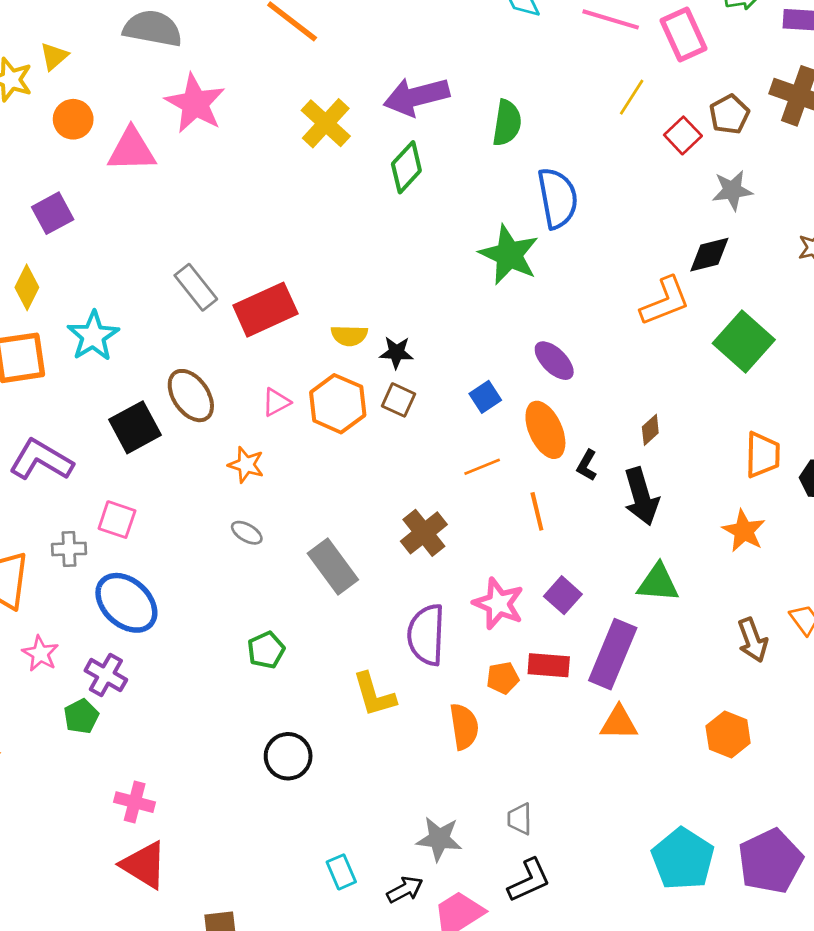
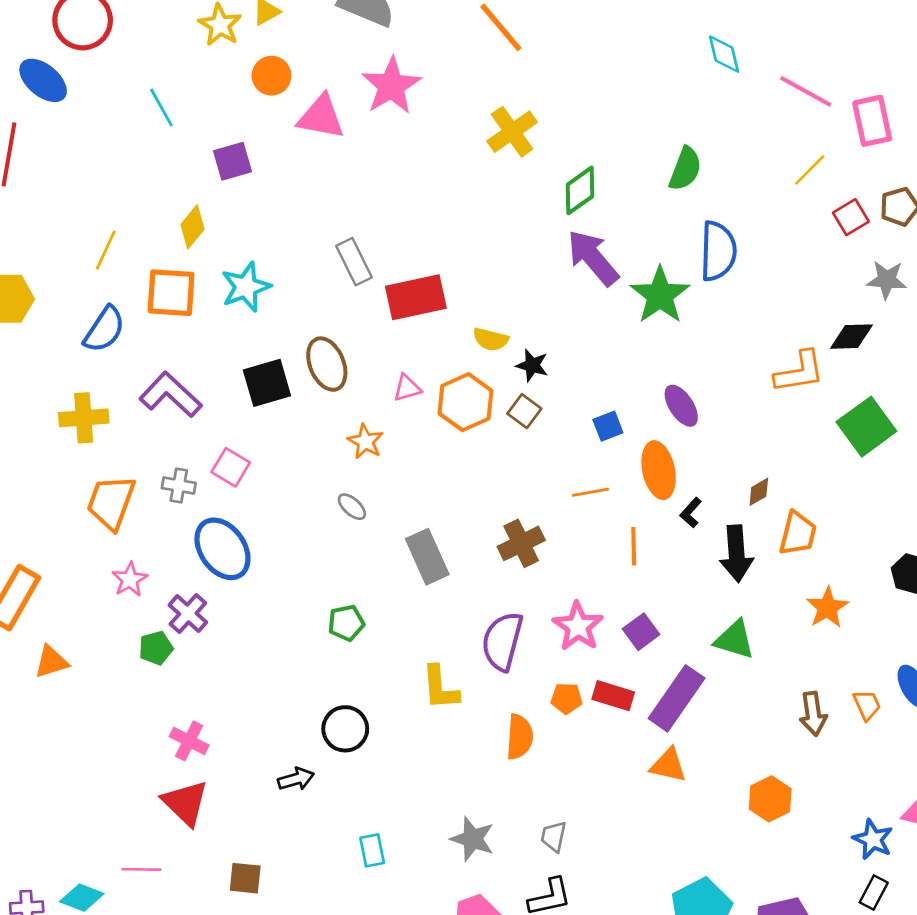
purple arrow: (416, 96) -> (593, 258), moved, turned 52
orange trapezoid: (763, 455) -> (798, 534), moved
black arrow: (405, 890) -> (296, 779), moved

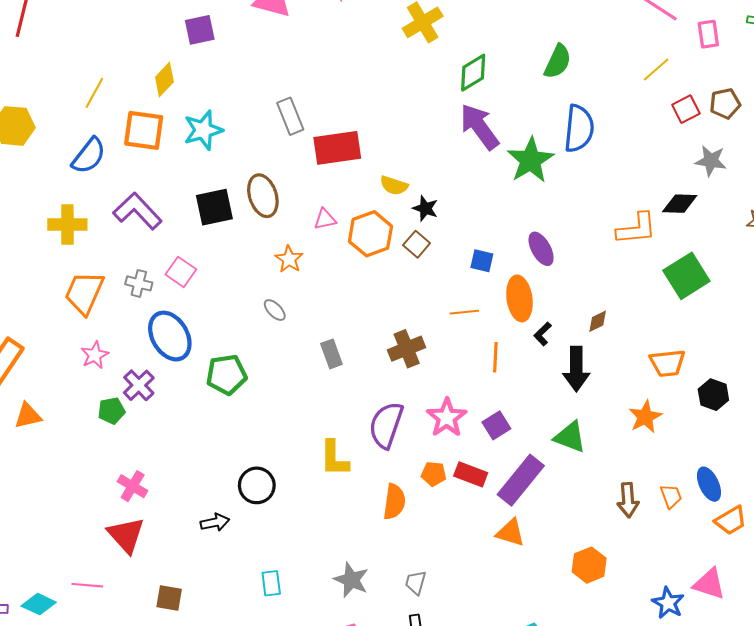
pink rectangle: (872, 121) -> (708, 34), size x0.7
blue square: (608, 426) -> (482, 261), turned 30
orange trapezoid: (798, 534) -> (667, 363), moved, turned 66
gray rectangle: (427, 557) -> (331, 354), size x0.7
green pentagon: (346, 623) -> (226, 375), moved, size x1.4

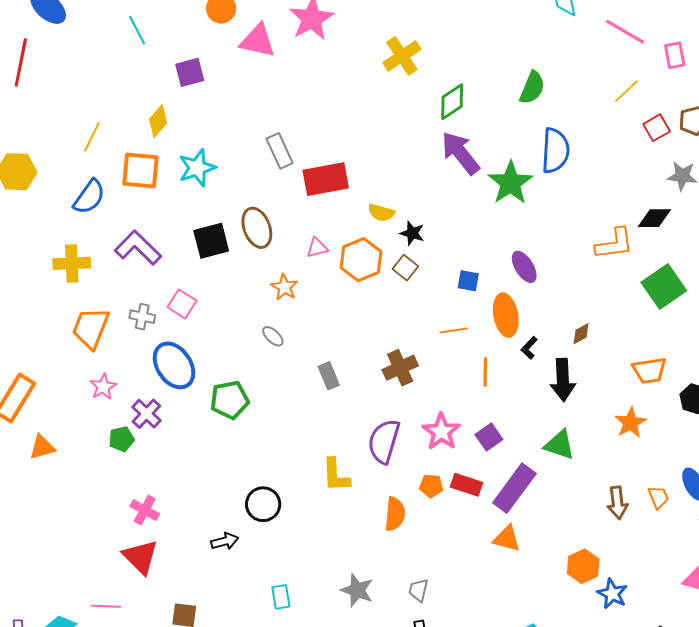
blue star: (668, 603) -> (612, 594), moved

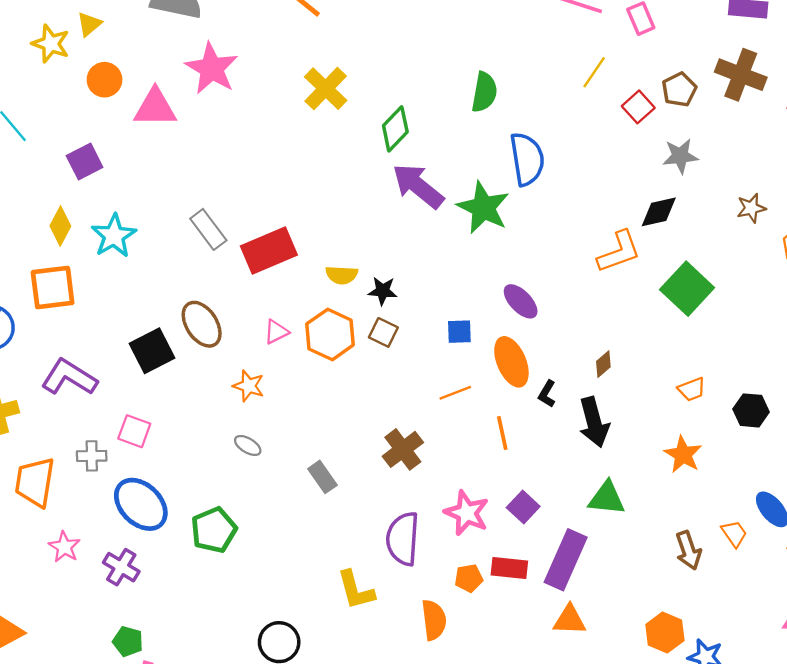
cyan star: (197, 168) -> (114, 236), moved
orange trapezoid: (649, 370) -> (692, 389), size x0.7
green pentagon: (121, 439) -> (128, 641), moved, turned -30

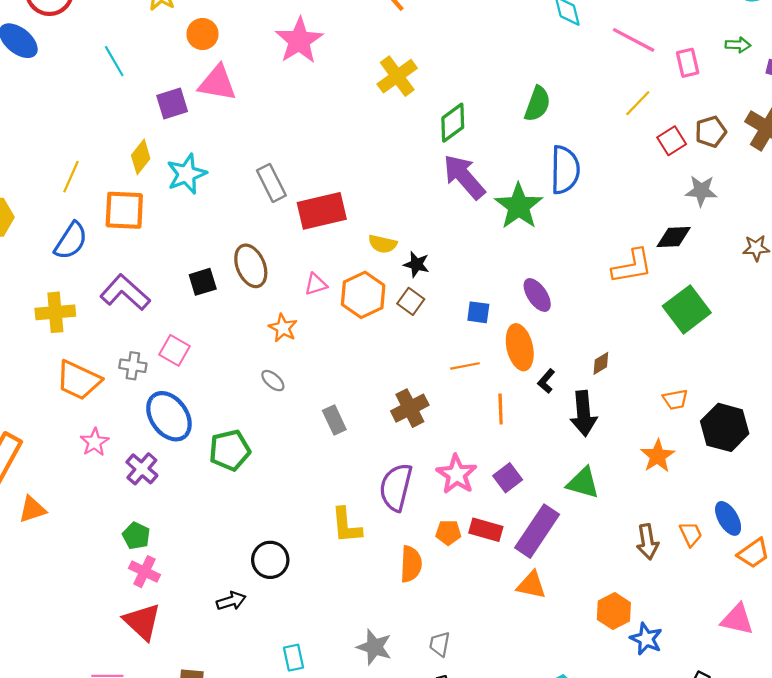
pink triangle: (155, 108) -> (217, 83), moved
black square: (152, 351) -> (203, 282), size x0.7
black hexagon: (751, 410) -> (725, 427), size x1.5
orange trapezoid: (35, 482) -> (79, 380), turned -84

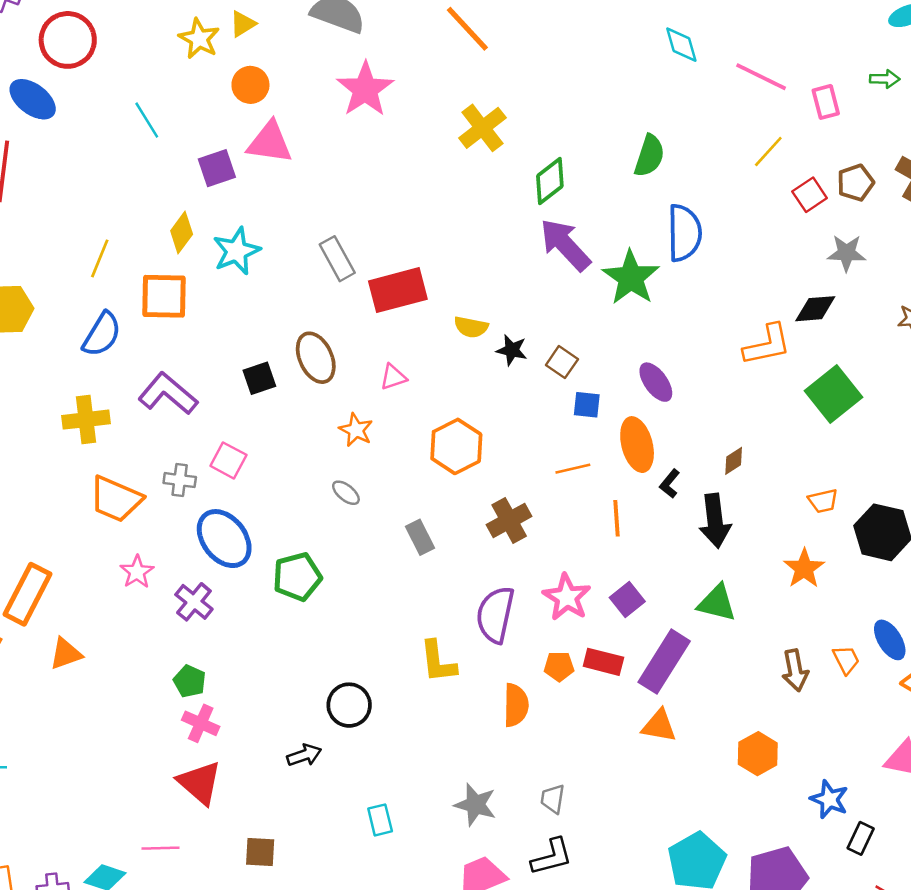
orange hexagon: (363, 295) -> (456, 446), moved
brown square: (411, 301) -> (562, 362), moved
blue star: (646, 639) -> (829, 799), moved

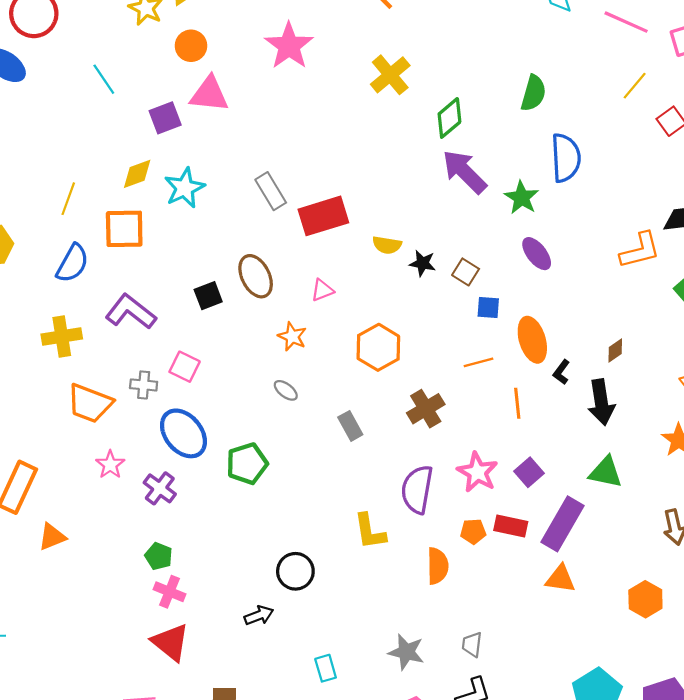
yellow diamond: (182, 233) -> (137, 174), turned 36
green star: (631, 278) -> (522, 198), size x0.7
purple ellipse: (656, 382) -> (537, 254), moved

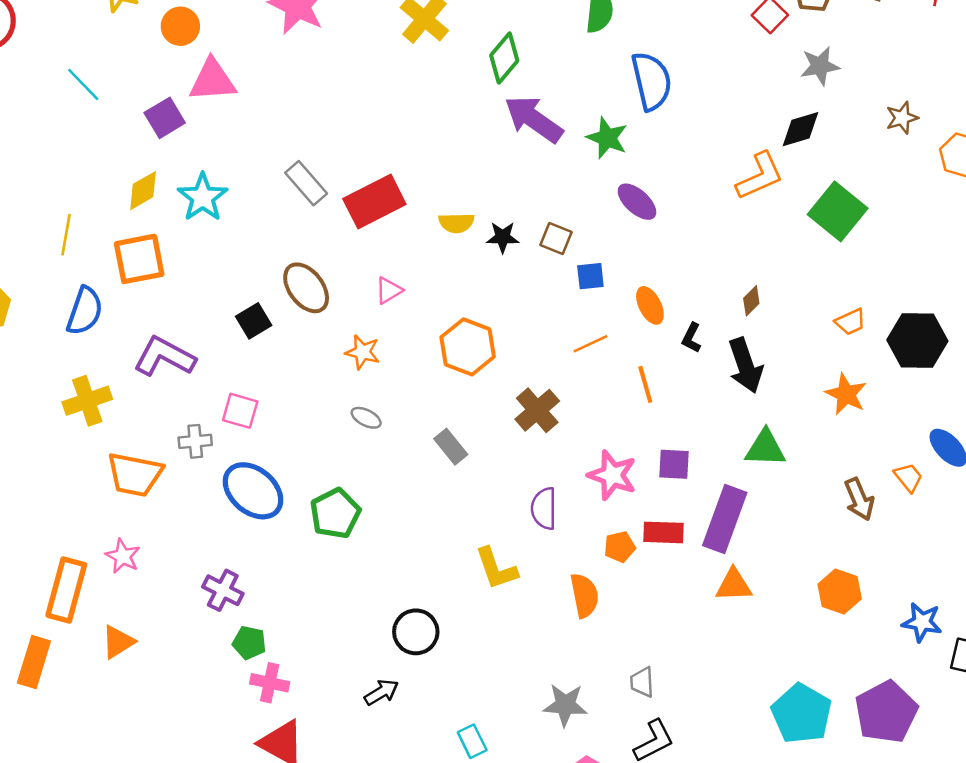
orange ellipse: (532, 340) -> (650, 305), size x0.7
pink star: (110, 465) -> (123, 556), moved
purple square: (529, 472) -> (674, 464), turned -36
purple cross: (160, 488) -> (223, 590), moved
purple semicircle: (417, 489) -> (544, 508), size x0.7

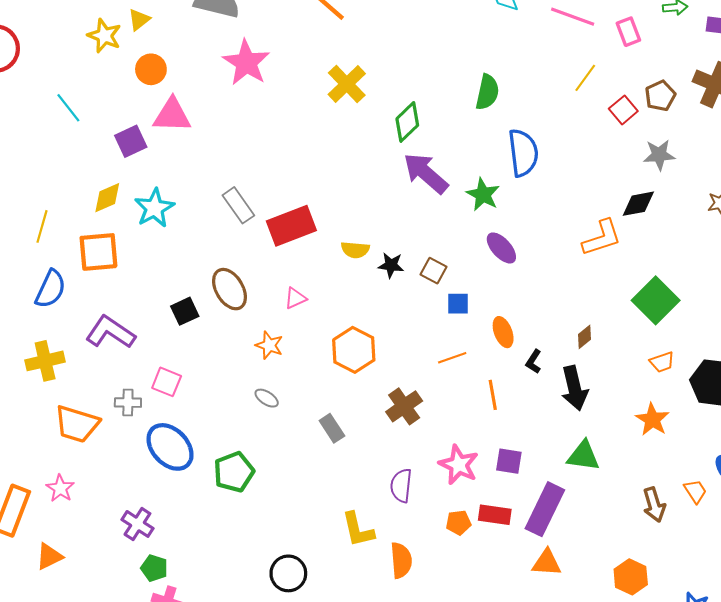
green square: (838, 211) -> (656, 300), moved
orange semicircle: (584, 595) -> (401, 560), moved

